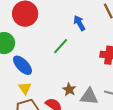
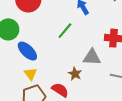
gray triangle: (89, 96) -> (92, 57), moved

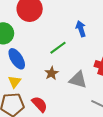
brown star: (75, 74) -> (51, 73), moved

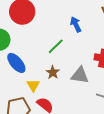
yellow triangle: (15, 82) -> (33, 85), moved

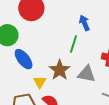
green line: (56, 46) -> (73, 44), moved, turned -30
brown star: (53, 72) -> (60, 70), size x1.5

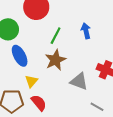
green line: (73, 44) -> (56, 36), moved
brown star: (60, 70) -> (55, 60), moved

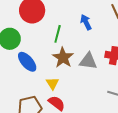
yellow triangle: (31, 81) -> (52, 83), moved
gray triangle: (79, 81) -> (88, 61), moved

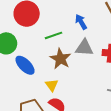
green line: (58, 34) -> (53, 35), turned 60
gray triangle: (88, 61) -> (84, 48), moved

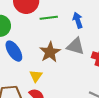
green line: (53, 35) -> (49, 18), moved

